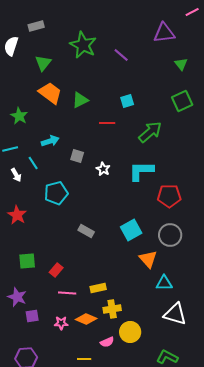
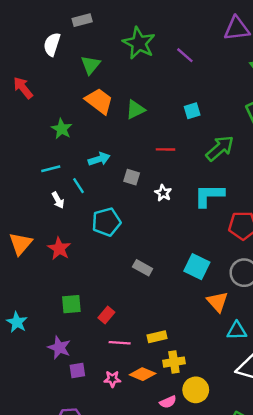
red line: (107, 123) -> (166, 149), moved
cyan square: (131, 230) -> (197, 267), turned -35

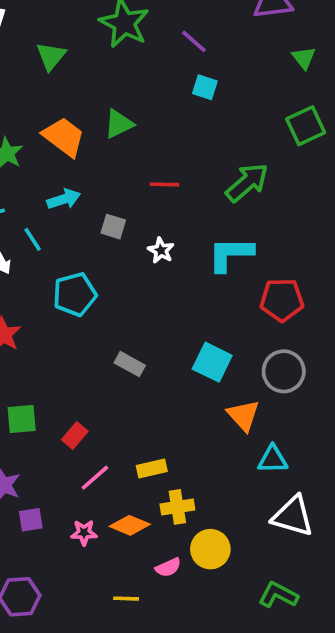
orange trapezoid: (99, 101) -> (64, 137), moved
cyan square: (192, 111) -> (205, 87), moved, turned 35
pink line: (120, 343) -> (95, 478), turned -45

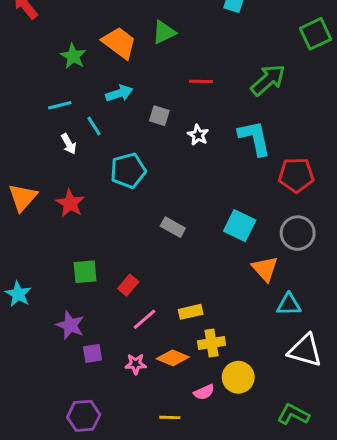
cyan L-shape: (231, 254) -> (255, 138), turned 78

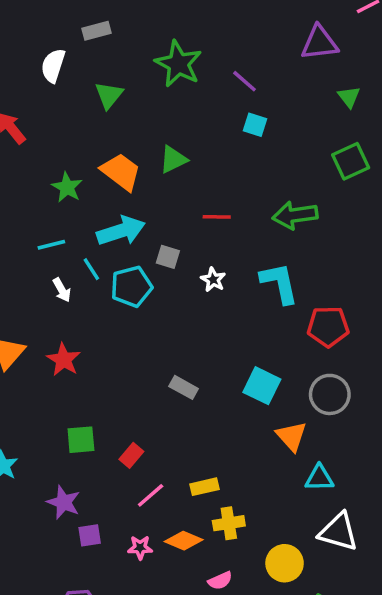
green arrow: (268, 80) -> (295, 215), turned -147
cyan arrow: (119, 93) -> (121, 231), size x1.5
cyan pentagon: (128, 171) -> (131, 287), moved
yellow circle: (238, 377) -> (285, 563), moved

